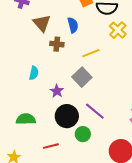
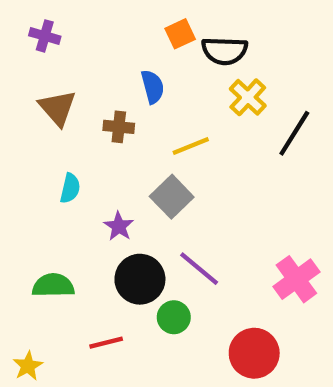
brown triangle: (42, 23) -> (57, 108), moved

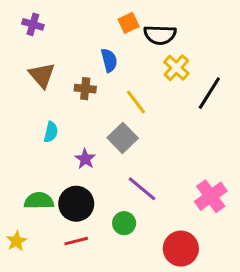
yellow line: (191, 146) -> (136, 102), turned 75
black circle: (140, 279) -> (76, 204), moved
yellow star: (28, 366) -> (16, 241), moved

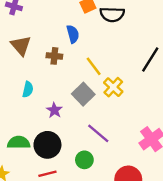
yellow cross: (176, 68) -> (113, 87), moved

